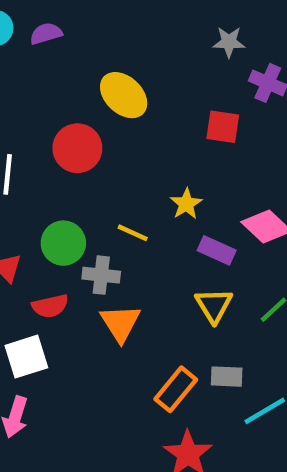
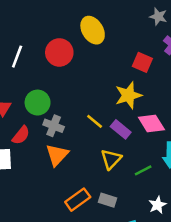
yellow star: (186, 204) -> (128, 95), moved, size x1.5
yellow line: (133, 233) -> (95, 121), moved
red semicircle: (50, 306) -> (21, 135), turned -54

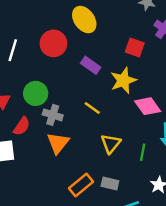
purple rectangle: (121, 129) -> (91, 65), moved
green line: (143, 170) -> (143, 152), turned -48

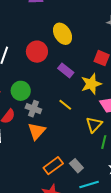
yellow triangle: (111, 143) -> (94, 125), moved
gray rectangle: (110, 184) -> (76, 166), turned 32

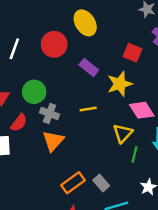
yellow line: (65, 105) -> (88, 109), turned -48

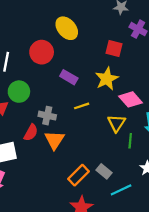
purple rectangle: (89, 67) -> (69, 77), moved
green circle: (34, 92) -> (19, 92), moved
red semicircle: (19, 123) -> (31, 133), moved

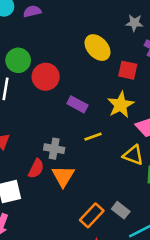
yellow ellipse: (67, 28) -> (97, 48), moved
green circle: (19, 92) -> (18, 60), moved
yellow triangle: (116, 123) -> (133, 155), turned -42

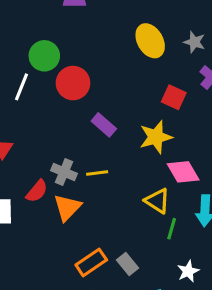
yellow ellipse: (97, 48) -> (150, 41), moved
yellow line: (93, 137) -> (97, 173), moved

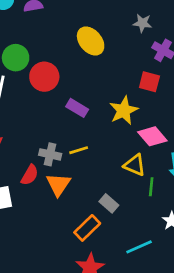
yellow ellipse: (150, 41) -> (91, 41), moved
red square: (174, 97) -> (149, 82), moved
gray rectangle: (127, 264) -> (109, 203), moved

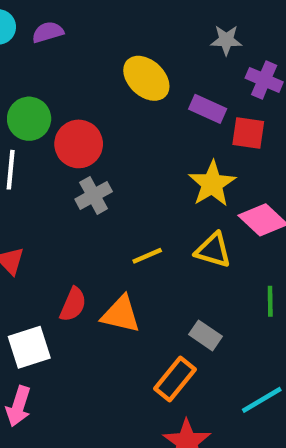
purple rectangle: (77, 108) -> (208, 109), moved
gray cross: (50, 154) -> (94, 195), moved, turned -35
yellow triangle: (135, 165) -> (213, 250), moved
orange triangle: (58, 184) -> (121, 314), turned -44

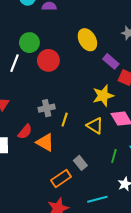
gray cross: (94, 195) -> (47, 108), moved
yellow line: (147, 256) -> (65, 120), turned -64

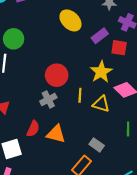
red circle: (48, 60) -> (57, 75), moved
purple rectangle: (111, 61) -> (100, 36), turned -63
yellow line: (65, 120) -> (80, 95), moved

